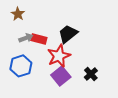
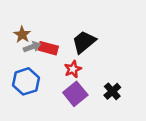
brown star: (18, 14) -> (22, 35), moved
red star: (59, 56) -> (73, 69), size x0.6

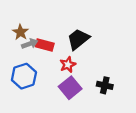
black cross: (112, 91) -> (105, 85), turned -35

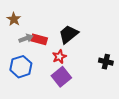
brown star: (20, 32) -> (14, 19), moved
black cross: (105, 85) -> (106, 62), moved

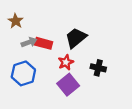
black cross: (106, 62) -> (98, 68), moved

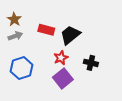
gray arrow: (29, 42) -> (15, 36), moved
red rectangle: (44, 43) -> (46, 30), moved

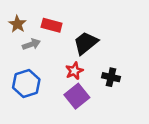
red rectangle: (46, 30) -> (52, 25), moved
gray arrow: (15, 36) -> (31, 44), moved

